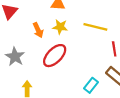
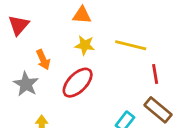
orange arrow: (38, 30) -> (43, 60), moved

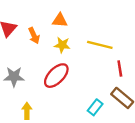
orange arrow: (43, 60) -> (34, 36), moved
gray star: (26, 84) -> (14, 77), turned -30

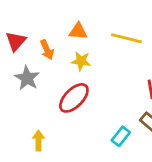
yellow line: (100, 45) -> (126, 38), moved
gray star: (14, 77) -> (27, 78), moved, turned 30

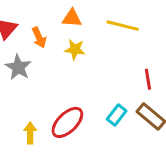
red ellipse: (74, 98) -> (67, 122), moved
cyan rectangle: (121, 136) -> (117, 115), moved

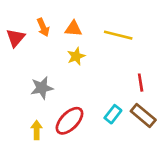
orange arrow: (39, 37) -> (43, 27), moved
yellow star: (75, 49) -> (76, 56), turned -30
gray star: (18, 67) -> (42, 88), moved, turned 30

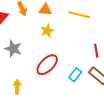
gray star: (42, 88) -> (13, 49), moved, turned 30
red ellipse: (69, 121) -> (47, 65), moved

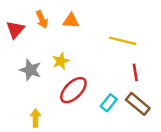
yellow line: (79, 15) -> (123, 41), moved
yellow star: (47, 31) -> (61, 61), moved

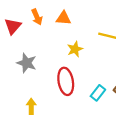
yellow star: (61, 61) -> (75, 49), moved
red ellipse: (73, 90) -> (66, 81), turned -55

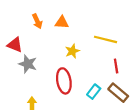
red triangle: (13, 26) -> (15, 45), moved, turned -49

